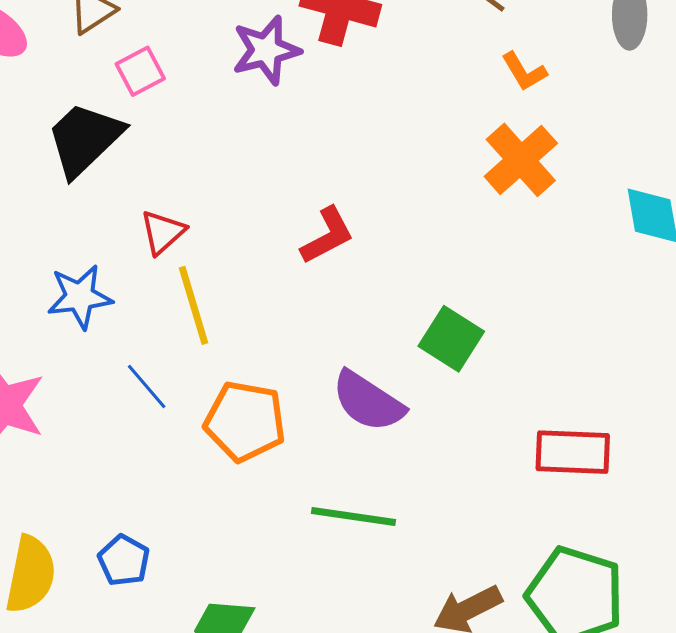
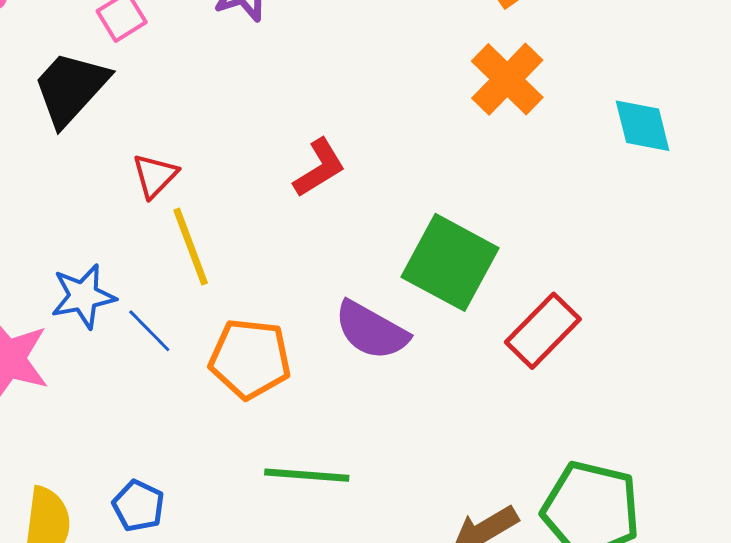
blue star: (80, 297) -> (83, 296), moved
green square: (451, 339) -> (450, 262), size x1.5
red rectangle: (573, 452) -> (543, 331), moved, turned -44
green line: (353, 516) -> (307, 475), moved

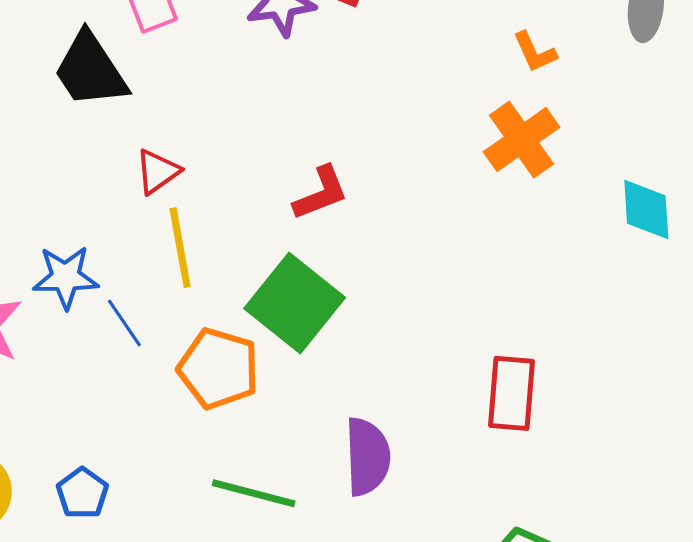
black trapezoid: (71, 88) -> (90, 70), turned -86
green square: (450, 262) -> (295, 303), moved
purple semicircle: (371, 330) -> (367, 457), moved, turned -132
red rectangle: (543, 331) -> (512, 393), turned -50

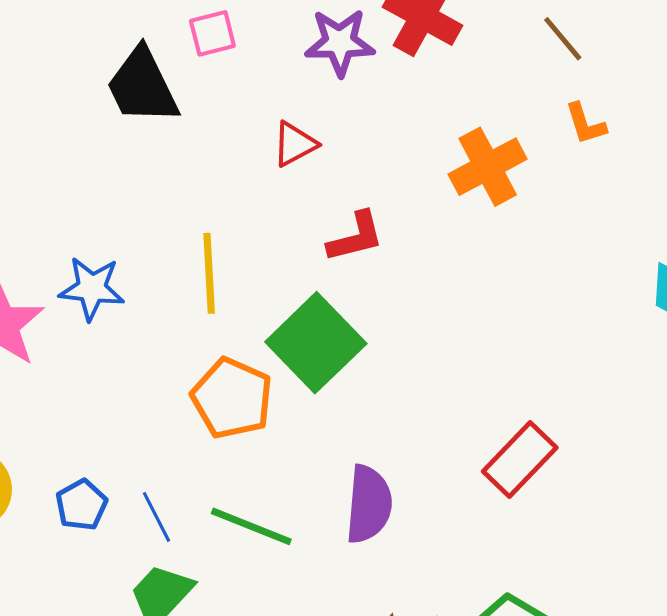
orange cross: (522, 140) -> (488, 167), moved
red triangle: (158, 171) -> (295, 144), moved
blue line: (124, 323) -> (156, 517), moved
red rectangle: (512, 393) -> (520, 460), turned 32

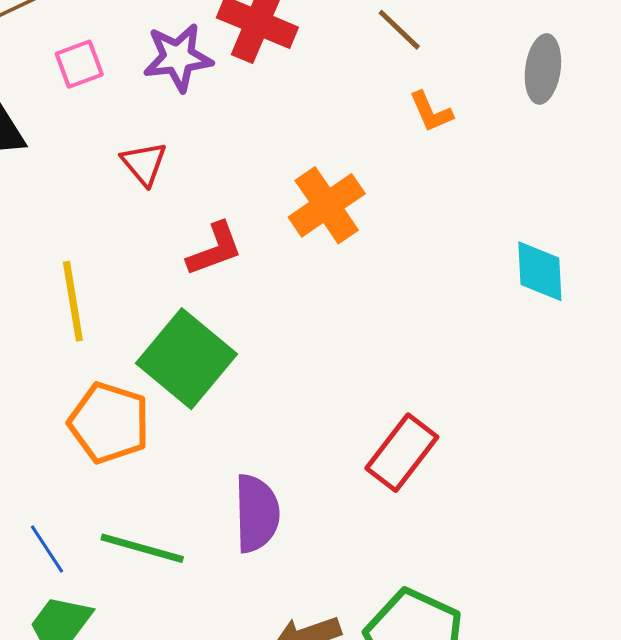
pink square: (212, 33) -> (79, 64), moved
red triangle: (295, 144) -> (144, 163), turned -36
orange cross: (488, 167) -> (327, 205), moved

